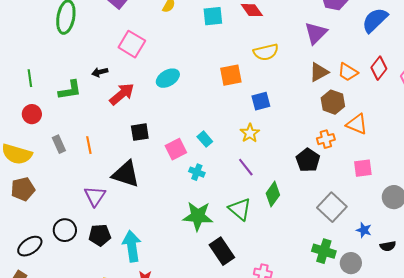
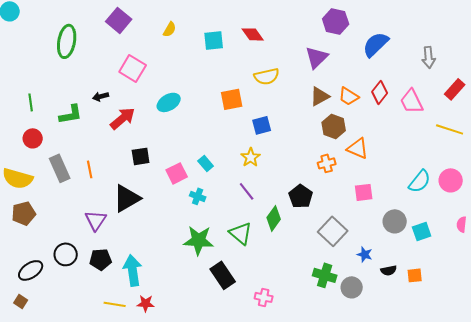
gray rectangle: (59, 144) -> (60, 168), size x1.5
black pentagon: (308, 160) -> (301, 196), moved
black triangle: (126, 174) -> (127, 198), turned -48

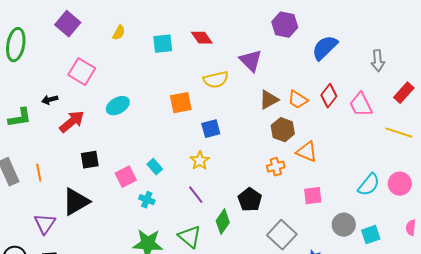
purple triangle: (317, 57) -> (251, 61), moved, turned -30

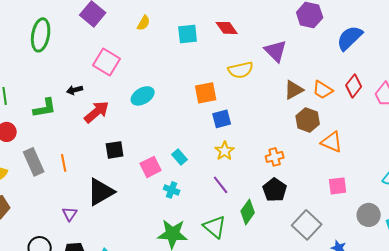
blue square: (211, 129) -> (222, 119), moved
orange cross: (276, 167) -> (275, 157), moved
purple triangle: (45, 224) -> (70, 214), size x0.7

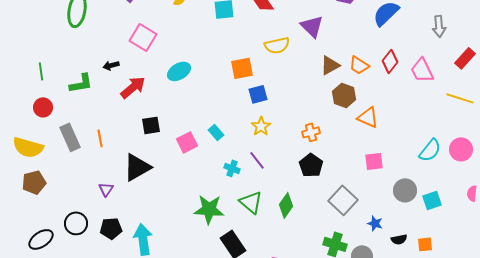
cyan cross: (172, 190) -> (232, 168), moved
green diamond: (248, 212) -> (286, 205), moved

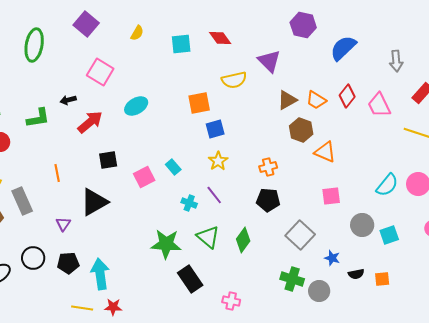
gray rectangle: (70, 137) -> (22, 201), moved
black pentagon: (311, 165) -> (268, 200), turned -30

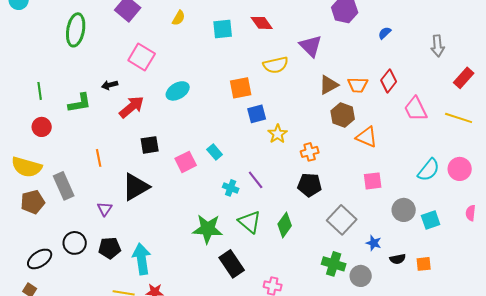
blue semicircle: (343, 48) -> (385, 33), size x0.5
orange trapezoid: (316, 100) -> (358, 85), turned -30
pink trapezoid: (379, 105) -> (416, 109), moved
yellow star: (218, 161) -> (278, 134), moved

